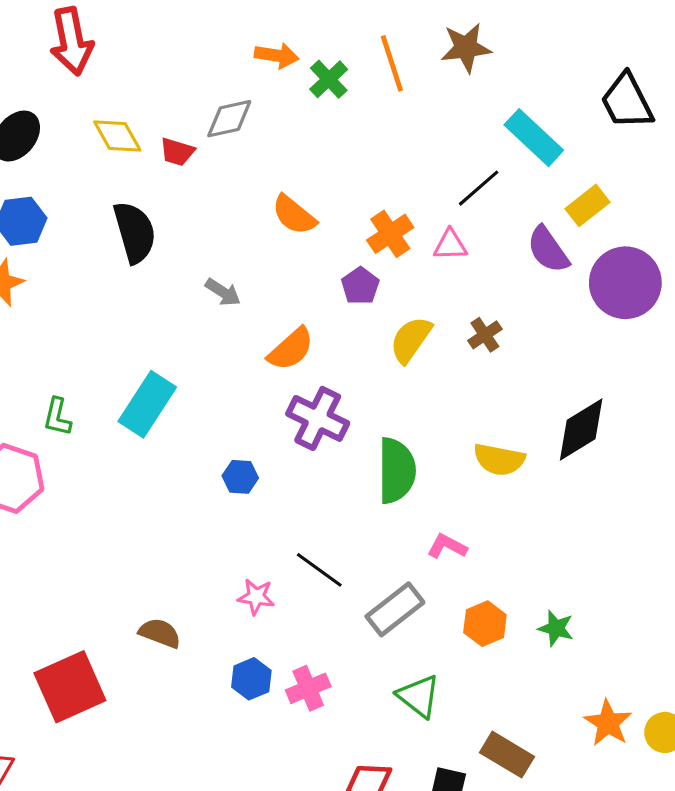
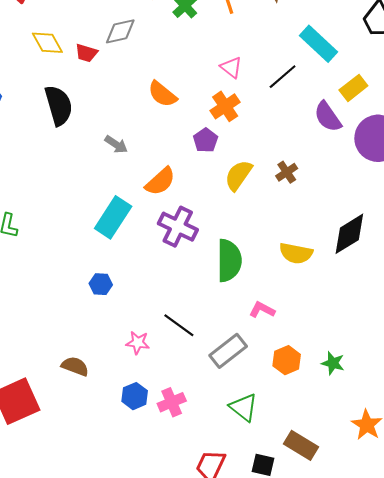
pink triangle: (450, 245) -> (231, 67), moved, turned 40
cyan rectangle: (147, 404) -> (113, 217), moved
blue hexagon: (240, 477) -> (101, 284), moved

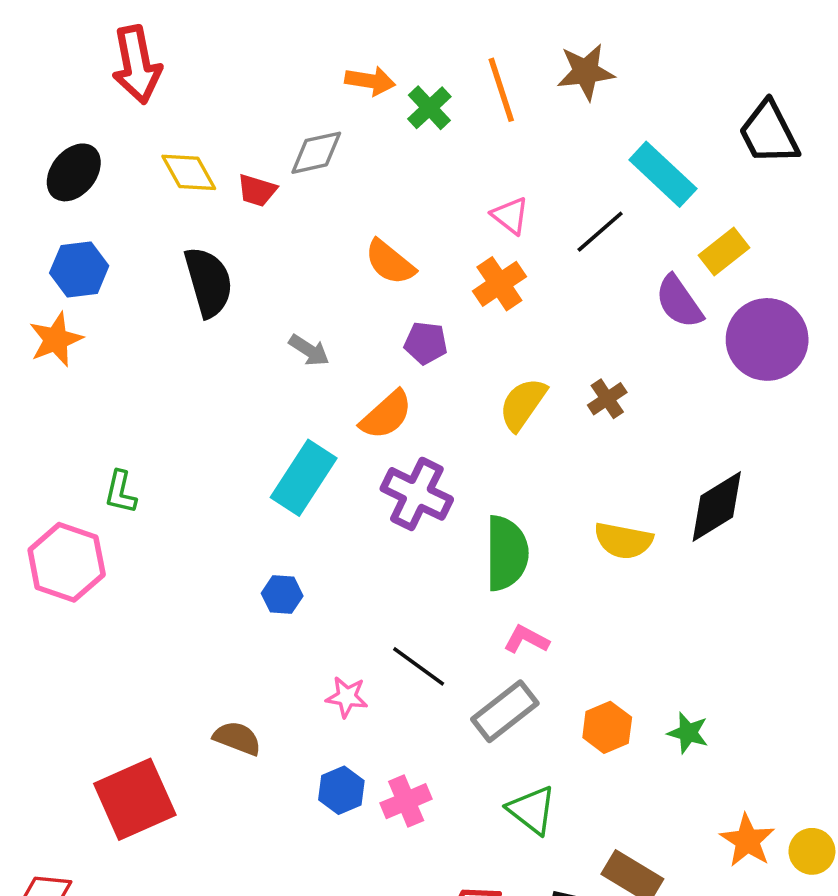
purple pentagon: (206, 140) -> (426, 343), moved, turned -30
pink L-shape: (262, 310) -> (526, 639), moved

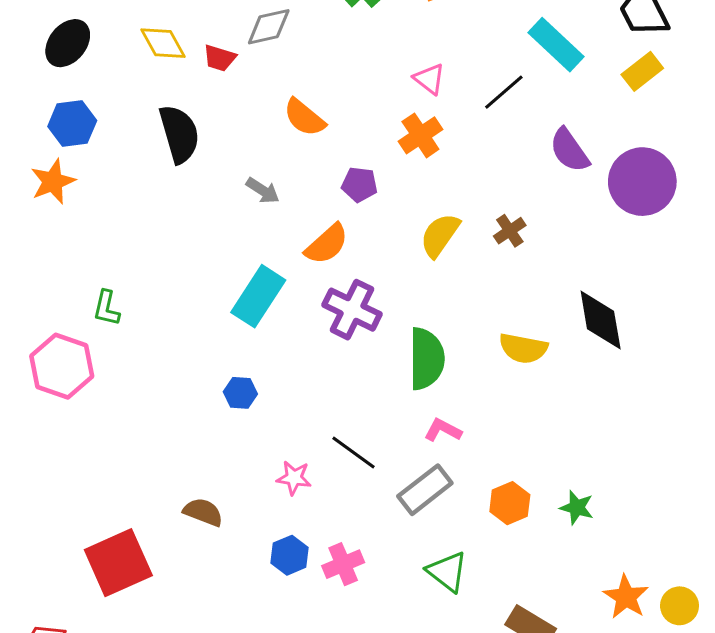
yellow rectangle: (724, 251) -> (642, 71), moved
orange semicircle: (390, 262) -> (304, 118), moved
black diamond: (717, 506) -> (601, 320), turned -68

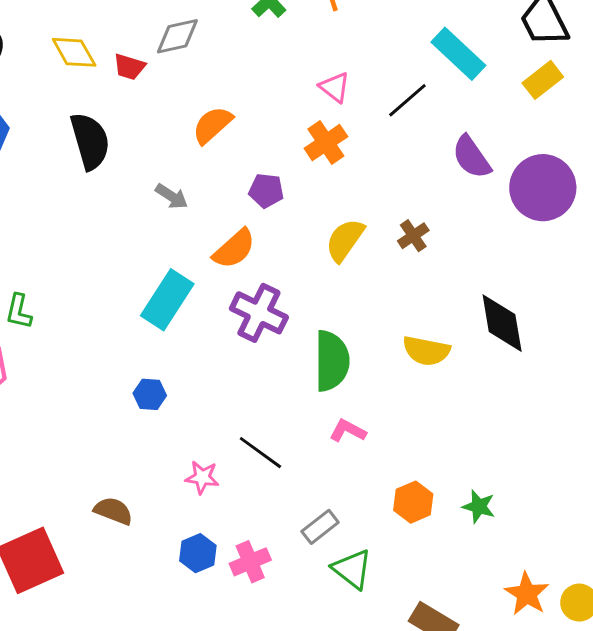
orange semicircle: (304, 118) -> (212, 125), turned 99
gray rectangle: (425, 490) -> (320, 527), moved, size x0.7

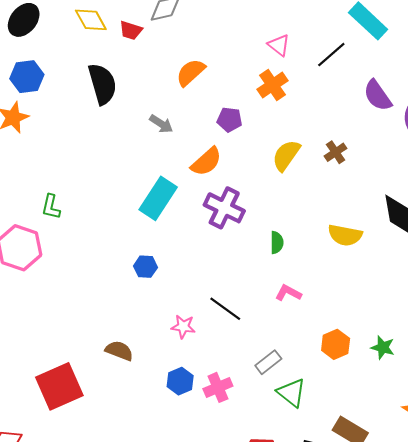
green semicircle: (332, 361) -> (277, 243), size x0.5

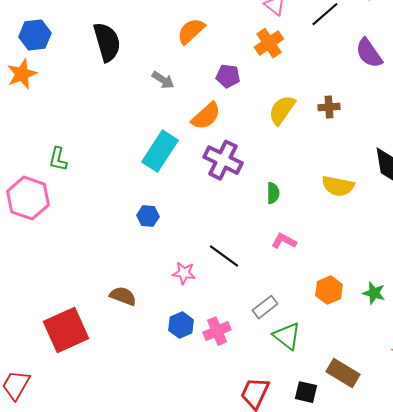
brown cross: (336, 152) -> (329, 107), turned 30

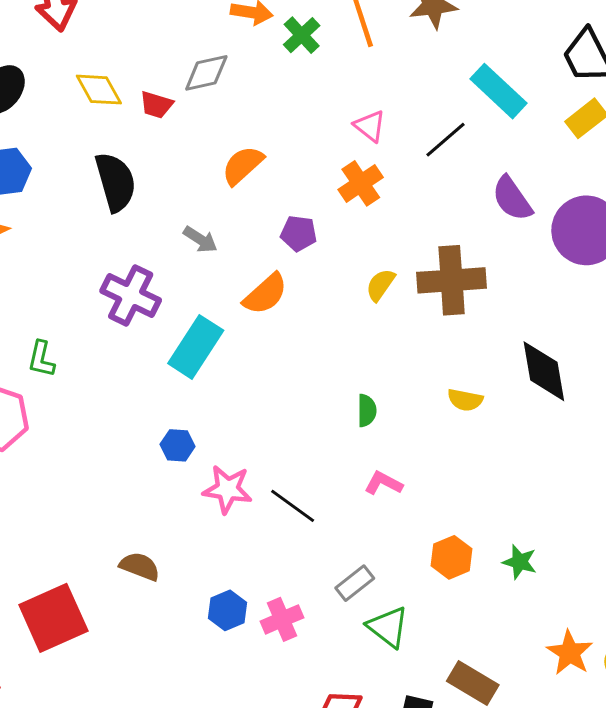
brown cross: (329, 107) -> (452, 280), size x2.0
yellow semicircle: (282, 110) -> (380, 285), size x0.7
purple cross: (223, 160) -> (131, 295), moved
yellow semicircle: (338, 186) -> (465, 400), size x0.7
pink star: (184, 273) -> (228, 489), moved, size x1.4

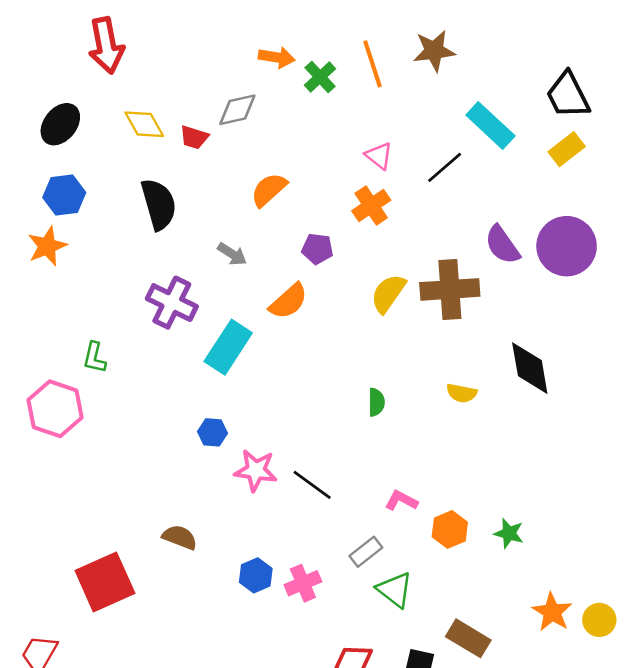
purple semicircle: (512, 199) -> (502, 245), moved
yellow semicircle: (380, 285) -> (388, 293), size x1.4
pink L-shape: (383, 483) -> (401, 501), moved

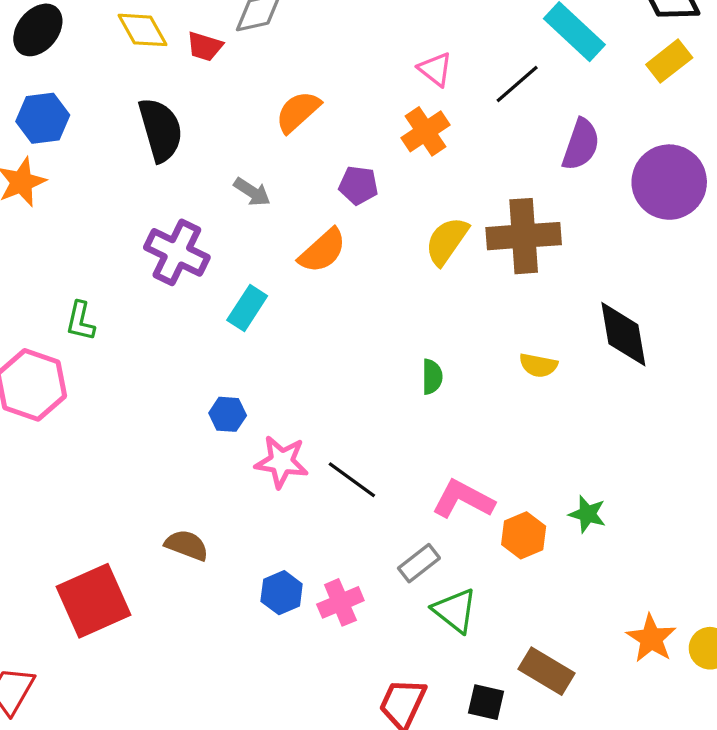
purple semicircle: (502, 245) -> (581, 144), moved, turned -126
cyan rectangle: (228, 347) -> (247, 308), size x0.7
pink L-shape: (401, 501) -> (463, 499), size x1.5
green star: (509, 533) -> (587, 514), moved

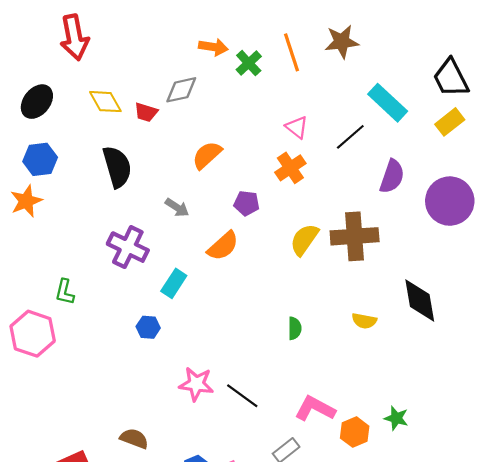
blue hexagon: (228, 414) -> (148, 327), moved

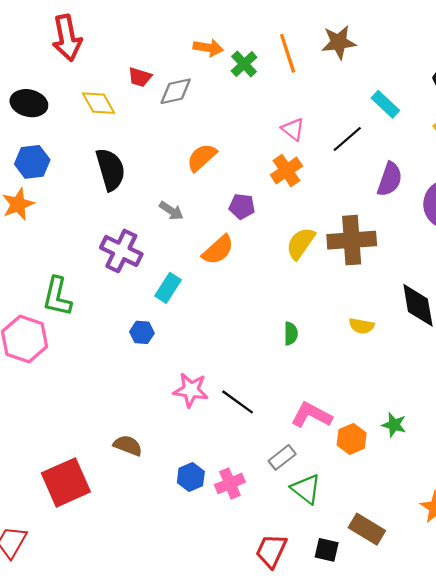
black ellipse: (37, 102) -> (29, 103), turned 64
cyan rectangle: (388, 103) -> (385, 104), size x0.7
red trapezoid: (146, 112) -> (140, 77), moved
green L-shape: (65, 292) -> (57, 297), size x1.5

